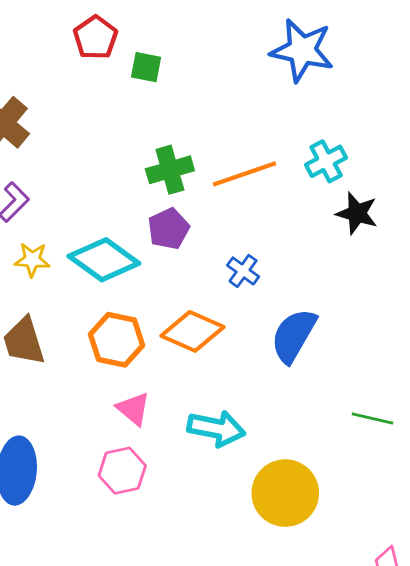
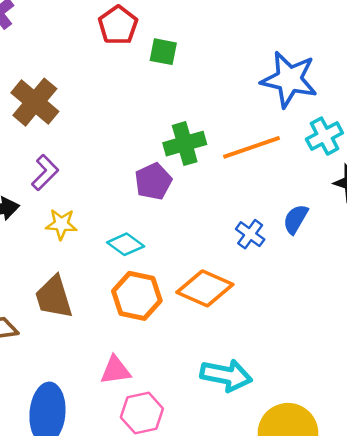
blue star: (302, 50) -> (289, 79), moved
purple pentagon: (169, 229) -> (153, 181), moved
cyan diamond: (104, 260) -> (126, 244), moved, size x0.6
blue semicircle: (294, 336) -> (296, 219), moved, size x0.6
pink triangle: (133, 409) -> (115, 370), moved, turned -48

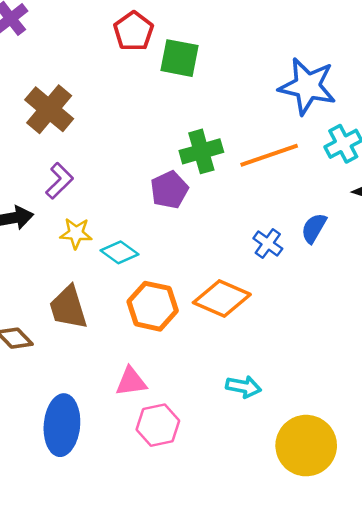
green square: (163, 52) -> (180, 58), size x1.4
cyan diamond: (126, 244) -> (119, 252), moved
cyan arrow: (226, 375) -> (244, 387), size x0.7

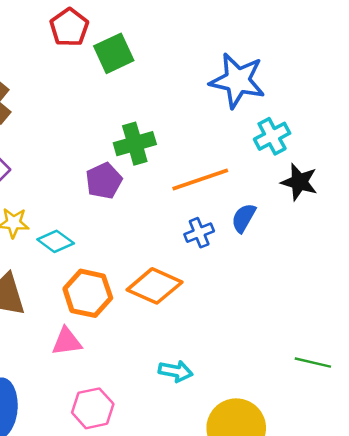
green square: (180, 58) -> (114, 53), turned -36
orange line: (269, 155) -> (200, 180), moved
blue cross: (268, 244) -> (199, 233), turned 32
pink triangle: (131, 382) -> (67, 342), moved

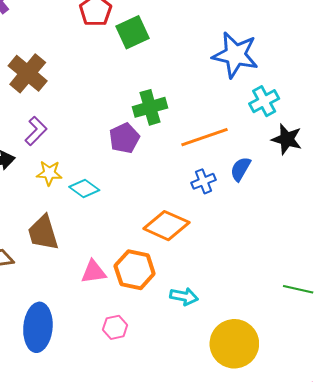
orange hexagon: (88, 293) -> (135, 270), moved
pink hexagon: (93, 408) -> (115, 327), size x0.7

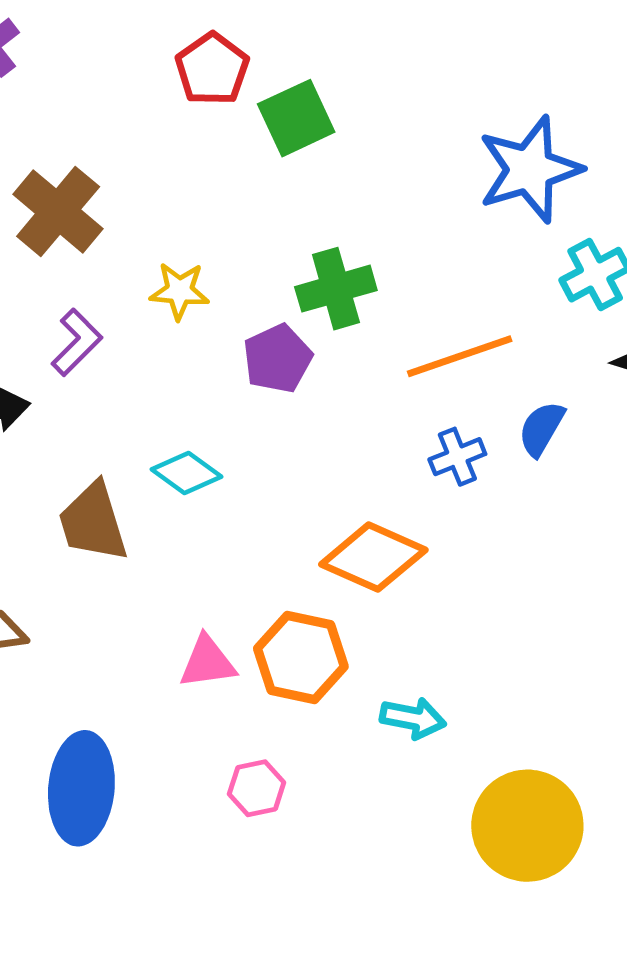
blue star: (235, 55) -> (530, 169), turned -30
yellow star: (49, 173) -> (179, 291), moved
brown trapezoid: (43, 233) -> (93, 522), moved

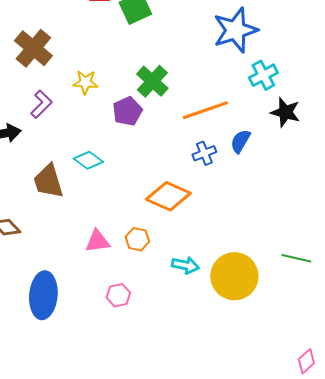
green cross: (336, 289) -> (152, 81), turned -32
orange hexagon: (301, 657) -> (137, 239), size x0.6
yellow circle: (527, 826) -> (234, 276), moved

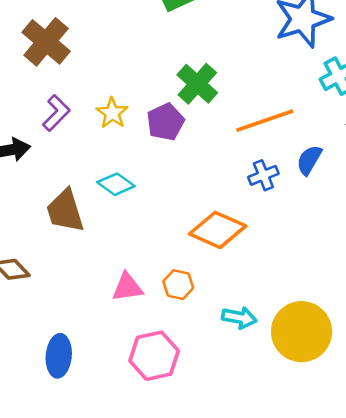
yellow star: (85, 82) -> (112, 113), moved, turned 30
blue ellipse: (43, 295) -> (59, 356), size x0.7
pink hexagon: (118, 295) -> (154, 356), size x1.6

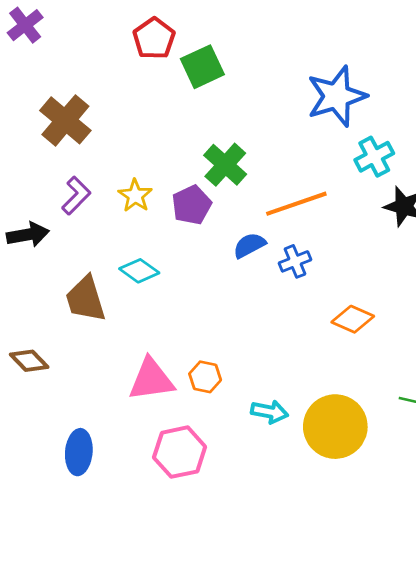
blue semicircle: (309, 160) -> (249, 245), moved, turned 32
orange diamond: (218, 230) -> (353, 319), moved, size x0.7
pink triangle: (127, 287) -> (151, 380), size x1.4

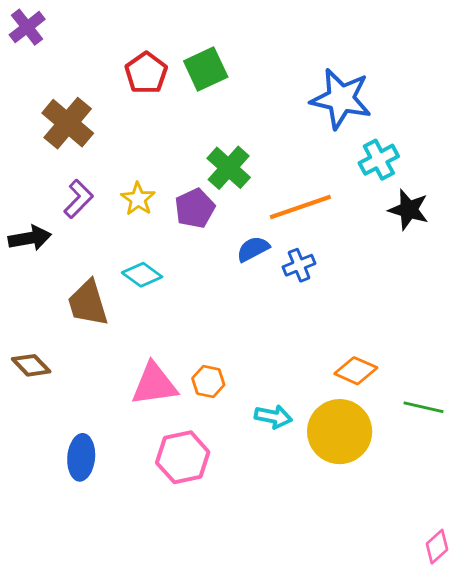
red pentagon: (154, 39) -> (146, 73), moved
blue star: (337, 96) -> (341, 99), turned 30
orange diamond: (353, 319) -> (356, 371), moved

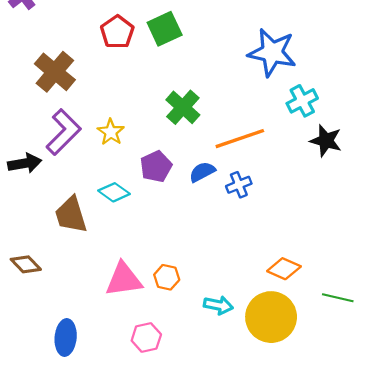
purple L-shape: (78, 199) -> (63, 132), size x1.5
purple pentagon: (195, 208) -> (156, 166), moved
pink hexagon: (183, 457) -> (146, 337), size x0.7

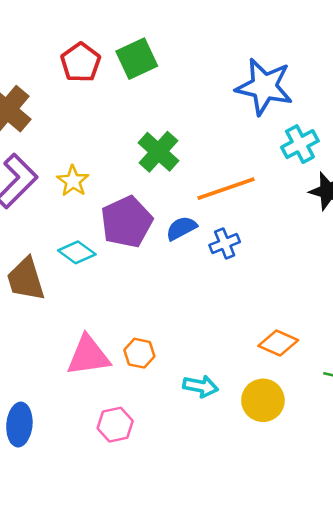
purple pentagon: (156, 166) -> (127, 222), size x1.4
yellow circle: (271, 317) -> (263, 400), size x0.7

